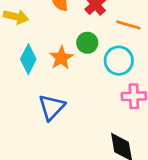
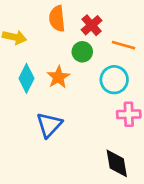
green circle: (87, 43) -> (82, 52), moved

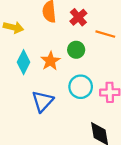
green circle: (82, 52) -> (76, 50), moved
cyan circle: (114, 80) -> (81, 87), moved

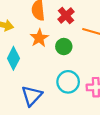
orange star: (50, 61) -> (39, 38), moved

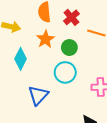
cyan circle: (68, 82) -> (65, 72), moved

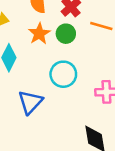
green circle: (69, 48) -> (66, 34), moved

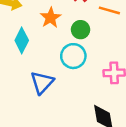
green circle: (66, 34) -> (81, 30), moved

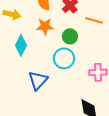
orange star: (51, 18) -> (45, 26), turned 30

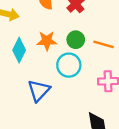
orange line: (94, 20) -> (103, 44), moved
orange star: (45, 26) -> (47, 41), moved

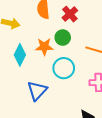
green circle: (76, 40) -> (63, 38), moved

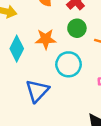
green circle: (63, 38) -> (77, 28), moved

